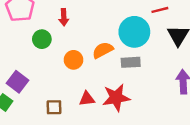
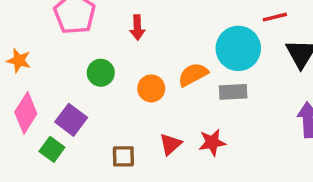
green circle: (42, 39) -> (101, 73), moved
red star: (116, 98) -> (212, 142), size x0.7
red triangle: (87, 99) -> (170, 144), turned -35

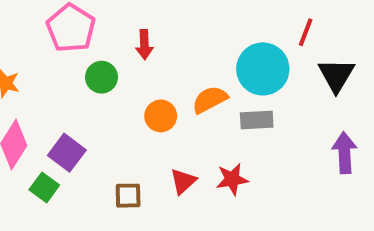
red line: (275, 17) -> (306, 32), turned -55
green circle: (101, 73) -> (101, 77), moved

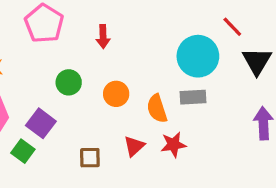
red line: (306, 32) -> (232, 27), turned -65
green circle: (101, 77) -> (69, 82), moved
orange semicircle: (210, 100) -> (157, 109), moved, turned -80

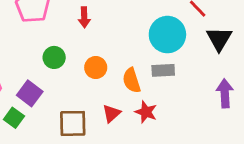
red star: (173, 145) -> (146, 112), turned 30
brown square: (90, 158) -> (73, 123), size x1.5

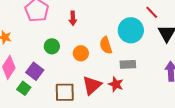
gray rectangle: (163, 70) -> (128, 64), moved
orange semicircle: (132, 80) -> (106, 45), moved
red triangle: (111, 113) -> (92, 85), size x1.5

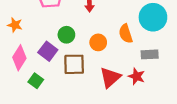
purple square: (35, 71) -> (48, 51), moved
brown square: (65, 92) -> (74, 64), moved

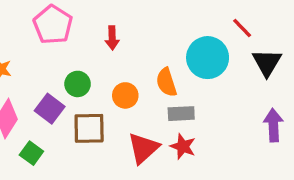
gray rectangle: (150, 54) -> (181, 114), moved

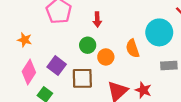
green circle: (78, 84) -> (88, 45), moved
gray rectangle: (181, 114) -> (169, 66), moved

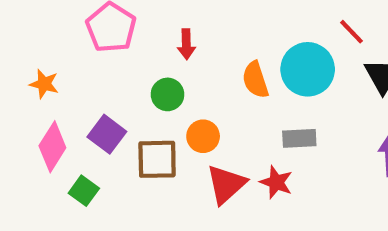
orange semicircle: (133, 48) -> (255, 80), moved
orange circle: (106, 57) -> (203, 136), moved
gray rectangle: (169, 66) -> (299, 138), moved

